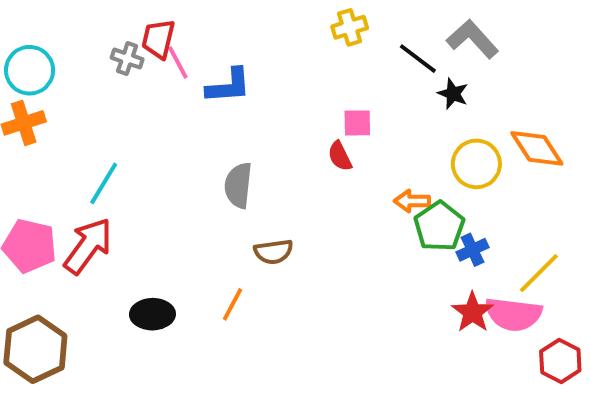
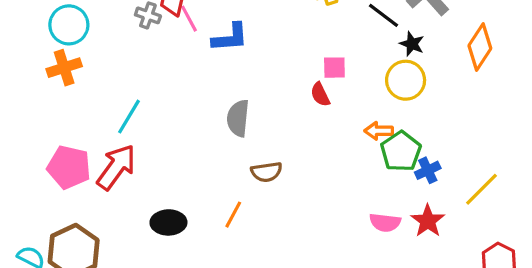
orange diamond: (537, 148) -> (480, 47), moved, turned 66
yellow circle: (476, 164) -> (406, 80), moved
pink semicircle: (513, 314) -> (385, 222), moved, size x0.7

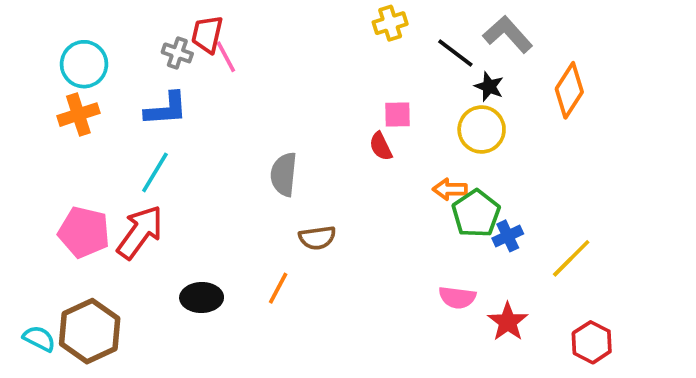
blue L-shape: (230, 38) -> (166, 109), moved
red star: (428, 221) -> (508, 322), moved

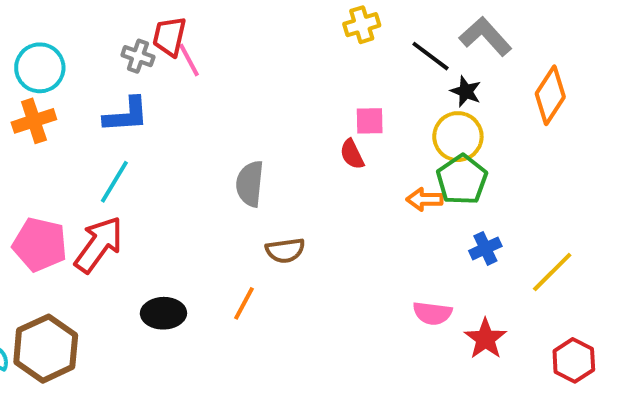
green pentagon: (476, 214) -> (462, 180), moved

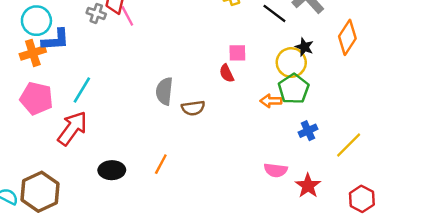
black star: (466, 91) -> (304, 47), moved
blue L-shape: (126, 115) -> (56, 40), moved
pink pentagon: (40, 245) -> (36, 98), moved
brown semicircle: (285, 250) -> (193, 108), moved

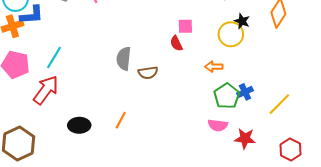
green pentagon: (294, 89) -> (227, 96), moved
red star: (308, 186) -> (245, 138), turned -30

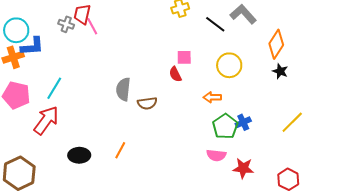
black star: (242, 21) -> (280, 71), moved
yellow line: (279, 104) -> (292, 122), moved

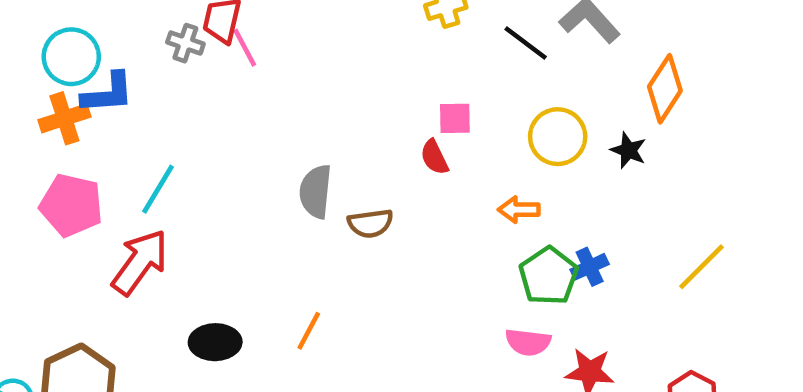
black star: (280, 71) -> (628, 150), moved

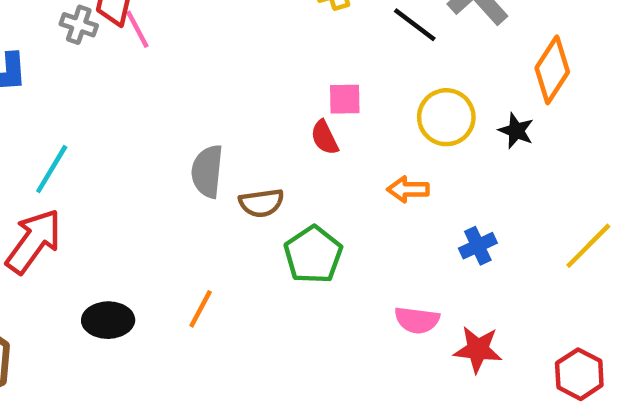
green pentagon: (549, 276) -> (313, 255), moved

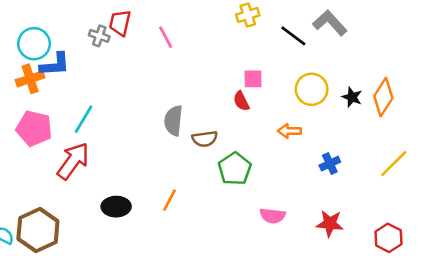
pink line: (137, 29) -> (166, 37), moved
orange diamond: (552, 70) -> (383, 97), moved
pink semicircle: (417, 320) -> (272, 216), moved

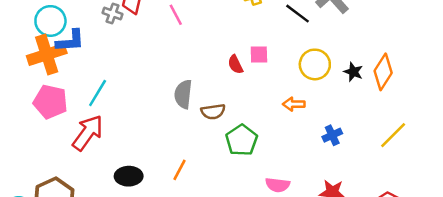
orange cross: (30, 79) -> (47, 54), size x1.4
red semicircle: (241, 101) -> (235, 64), moved

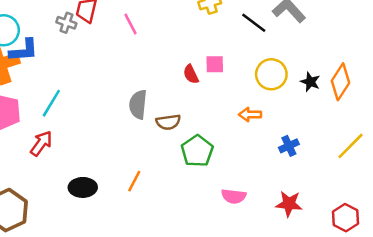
red arrow: (88, 133) -> (41, 143), size x0.7

